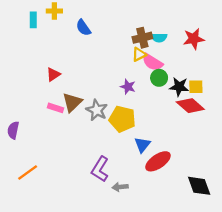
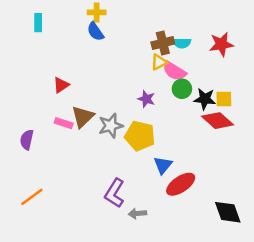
yellow cross: (54, 11) -> (97, 12), moved
gray star: (97, 110) -> (111, 126), turned 30
purple semicircle: (13, 130) -> (27, 140), moved

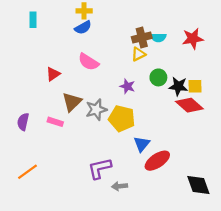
blue semicircle: (95, 32) -> (83, 28), turned -84
pink semicircle: (174, 71) -> (89, 62), moved
pink rectangle: (64, 123) -> (55, 122), moved
purple L-shape: (114, 193) -> (100, 168), turned 45

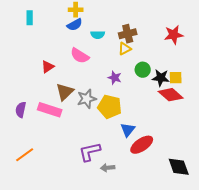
cyan semicircle: (158, 37) -> (98, 35), moved
pink rectangle: (55, 122) -> (50, 110), size x1.6

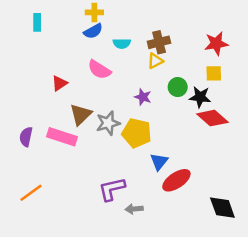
yellow square: (176, 78) -> (214, 73), moved

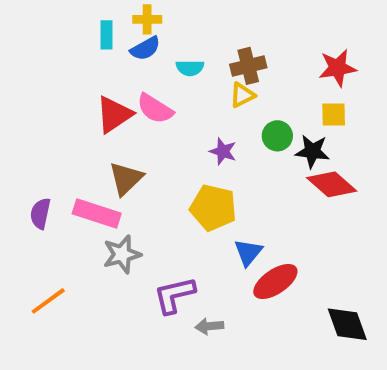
cyan rectangle: (37, 22) -> (106, 35), moved
red triangle: (60, 83) -> (114, 114), moved, size x1.5
gray star: (108, 123) -> (122, 254), moved

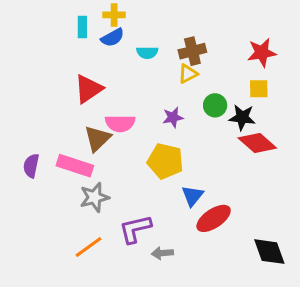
pink semicircle: (155, 109) -> (120, 123), moved, turned -32
purple star: (223, 151) -> (173, 117), turned -30
orange line: (48, 301) -> (88, 247), moved

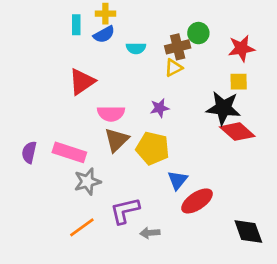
green circle: (215, 105) -> (198, 33), moved
black star: (242, 117) -> (223, 108), size x1.4
brown triangle: (97, 139) -> (117, 140), moved

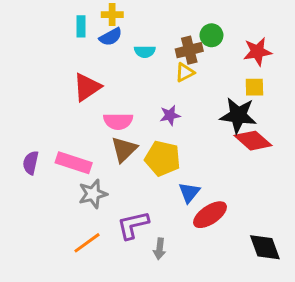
gray arrow: (150, 233) -> (160, 249), turned -78

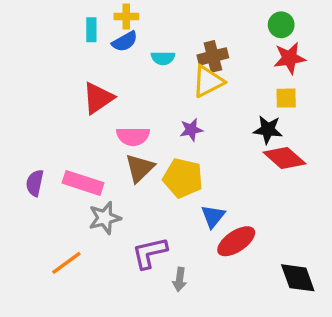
green circle: (211, 35) -> (281, 25), moved
yellow triangle: (185, 72) -> (208, 81), size x1.5
black star: (238, 115) -> (268, 130), size x0.7
orange line: (87, 243) -> (66, 263), moved

